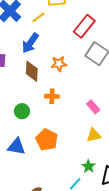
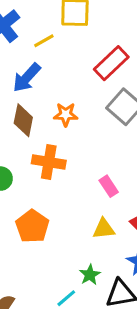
orange cross: (52, 96) -> (49, 162), size x1.5

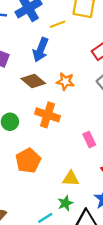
blue arrow: (27, 78) -> (41, 50), turned -30
brown diamond: (23, 120) -> (33, 81), turned -70
yellow triangle: (104, 229) -> (71, 179), moved

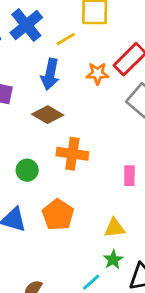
orange star: (65, 81) -> (97, 74), moved
pink rectangle: (89, 140) -> (129, 176), turned 35

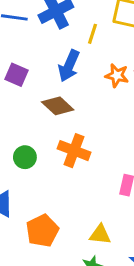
yellow line: (66, 39) -> (93, 34), turned -54
orange pentagon: (58, 215) -> (42, 231), moved

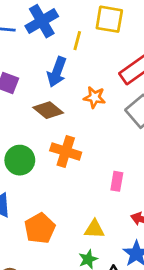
orange star: (117, 75) -> (94, 97), moved
green circle: (25, 157) -> (20, 160), size x1.4

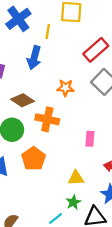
orange star: (94, 97) -> (65, 88), moved
brown diamond: (48, 110) -> (22, 100), moved
orange pentagon: (40, 228) -> (33, 159), moved

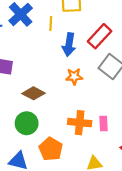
blue arrow: (34, 58) -> (69, 45), moved
orange cross: (47, 119) -> (80, 123), moved

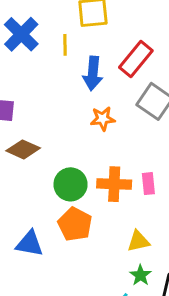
brown diamond: (34, 93) -> (23, 149), moved
green circle: (27, 123) -> (71, 184), moved

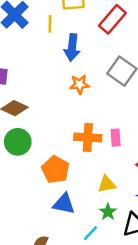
red rectangle: (136, 59) -> (112, 19), moved
green circle: (71, 184) -> (18, 142), moved
blue triangle: (30, 244) -> (64, 204), moved

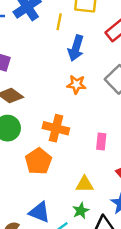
orange cross: (88, 138) -> (56, 128), moved
blue triangle: (64, 204) -> (39, 212), moved

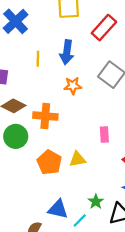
yellow line: (59, 22) -> (38, 59), moved
orange cross: (56, 128) -> (45, 116), moved
yellow triangle: (85, 184) -> (77, 159), moved

